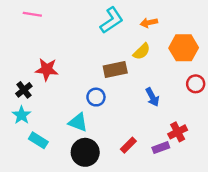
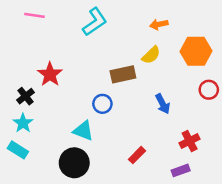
cyan L-shape: (112, 20) -> (95, 22), moved
red star: (47, 69) -> (50, 74), turned 30
cyan rectangle: (38, 140) -> (18, 150), moved
purple rectangle: (161, 148) -> (181, 170), moved
black circle: (85, 152) -> (74, 163), moved

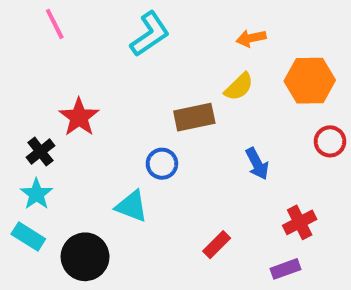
pink line: (34, 15) -> (55, 24), turned 54
black circle: (74, 163) -> (85, 257), moved

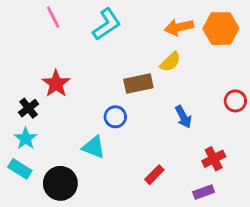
pink line: (55, 24) -> (53, 17), moved
orange arrow: (251, 38) -> (179, 27), size x1.4
orange hexagon: (310, 81) -> (221, 29), moved

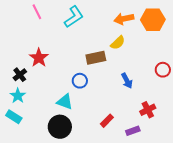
black circle: (60, 183) -> (60, 127), moved
purple rectangle: (204, 192) -> (133, 131), moved

